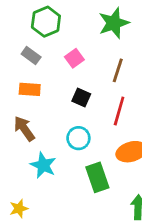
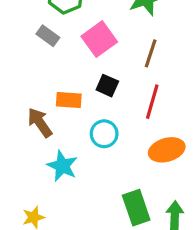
pink square: (74, 58) -> (99, 39), size x1.5
orange rectangle: (30, 89) -> (69, 100), moved
green rectangle: (97, 177) -> (136, 208), moved

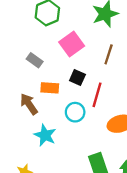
gray rectangle: (48, 36) -> (35, 60), moved
red line: (152, 102) -> (97, 95), moved

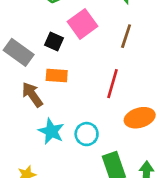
gray rectangle: (35, 60) -> (19, 52), moved, size x1.5
black square: (77, 77) -> (54, 42), moved
cyan circle: (75, 112) -> (87, 134), moved

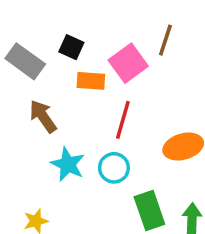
pink square: (83, 24) -> (128, 63), moved
orange rectangle: (57, 76) -> (91, 81), moved
red line: (112, 84) -> (123, 120), moved

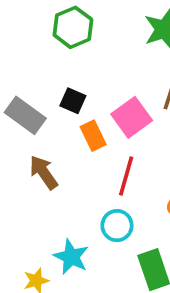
orange rectangle: (91, 81) -> (93, 136), turned 60
cyan star: (68, 164) -> (71, 257), moved

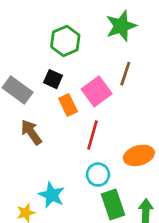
green hexagon: (73, 27) -> (65, 41), moved
cyan circle: (117, 226) -> (98, 175), moved

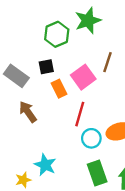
green star: (121, 26) -> (88, 20), moved
black square: (53, 79) -> (46, 67), turned -35
cyan circle: (98, 175) -> (91, 138), moved

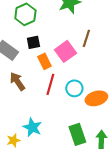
green hexagon: (57, 34) -> (25, 14), moved
red line: (80, 114) -> (50, 84), moved
cyan circle: (91, 138) -> (74, 88), moved

